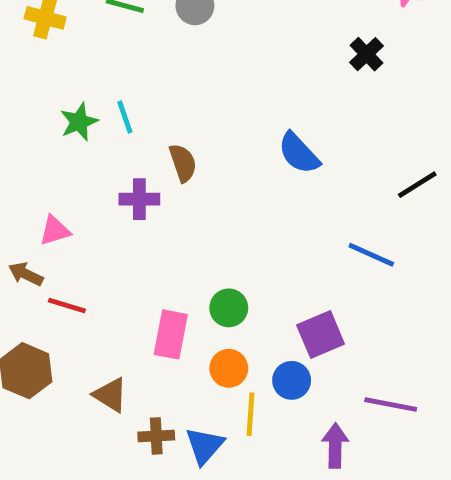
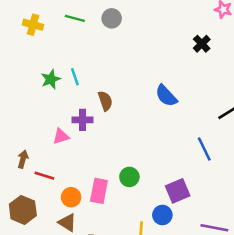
pink triangle: (55, 231) -> (61, 136), moved
blue line: (371, 255) -> (204, 149), turned 40
brown arrow: (26, 274) -> (23, 159), turned 78
orange circle: (229, 368) -> (71, 197), moved

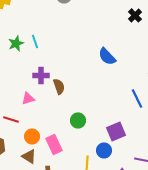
brown semicircle: (105, 101) -> (59, 86), moved
pink triangle: (61, 136) -> (28, 98), moved
pink rectangle: (99, 191) -> (54, 144), moved, turned -36

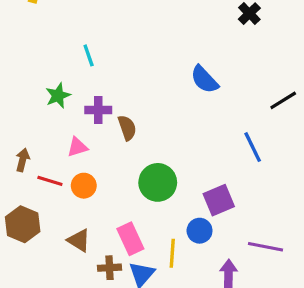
green star: (16, 43) -> (58, 96), moved
green circle: (78, 120) -> (158, 182), size x1.5
orange circle: (32, 136) -> (84, 186), moved
pink rectangle: (54, 144) -> (130, 239), moved

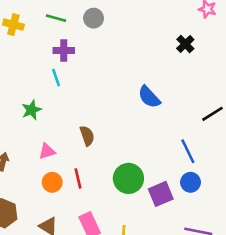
purple cross: (98, 110) -> (64, 50), moved
red line: (50, 181) -> (78, 178), moved, turned 60
green circle: (158, 182) -> (128, 178), moved
blue circle: (200, 231) -> (190, 182), moved

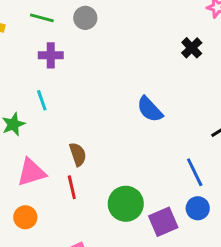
cyan line: (56, 78) -> (42, 100), moved
pink triangle: (47, 151) -> (31, 172), size x1.5
red line: (78, 178) -> (72, 187), moved
orange circle: (52, 182) -> (25, 217), moved

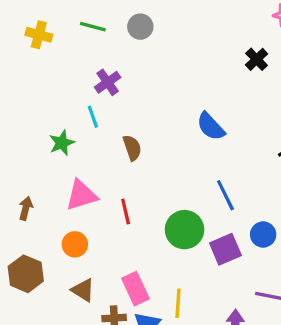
purple cross: (51, 55) -> (108, 82), moved, turned -35
brown semicircle: (78, 154) -> (132, 148), moved
blue line: (195, 172) -> (225, 195), moved

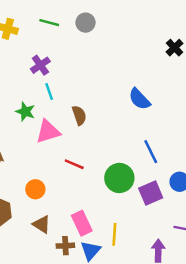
purple cross: (108, 82) -> (40, 65), moved
green star: (62, 143) -> (25, 112), turned -30
pink triangle: (81, 195) -> (48, 132), moved
red line: (126, 212) -> (74, 164), turned -54

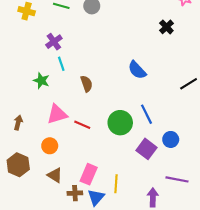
pink triangle: (48, 132) -> (57, 114), moved
green circle: (119, 178) -> (120, 123), moved
purple square: (151, 193) -> (146, 149), turned -30
pink rectangle: (82, 223) -> (89, 174), turned 48

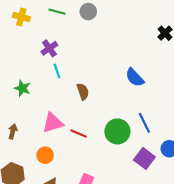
green star: (41, 81) -> (22, 88), moved

